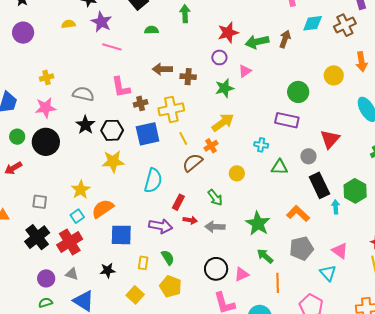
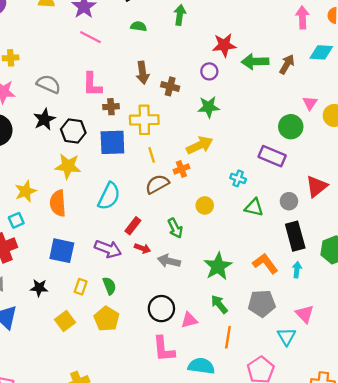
brown arrow: (162, 69) -> (143, 73), turned -108
pink triangle: (245, 71) -> (310, 103), moved, turned -32
cyan arrow: (336, 207) -> (297, 270), moved
orange semicircle: (103, 209) -> (58, 203), moved, turned -70

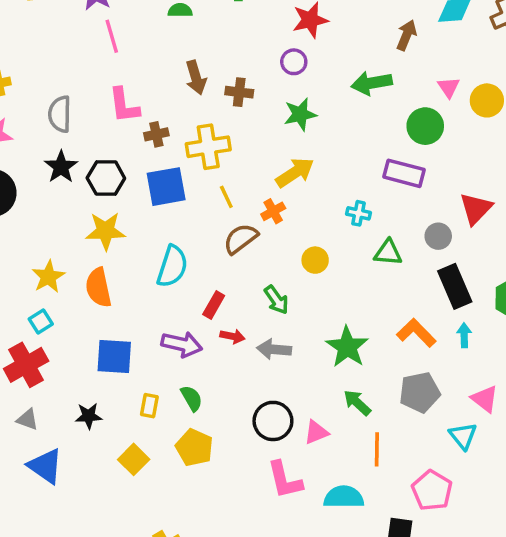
pink line: (90, 37) -> (112, 36), turned 55
green arrow: (255, 62) -> (372, 83), moved
gray semicircle: (49, 84) -> (60, 114), turned -105

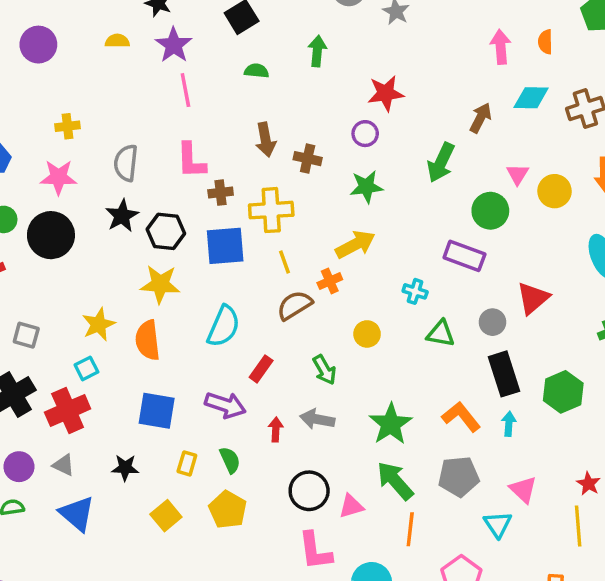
green arrow: (372, 83) -> (441, 162), turned -60
red arrow: (232, 336) -> (276, 429), moved, turned -105
green arrow: (357, 403) -> (395, 481), size x1.4

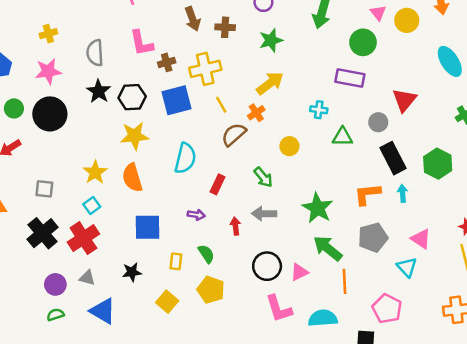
purple arrow: (225, 405) -> (196, 215), size x0.6
orange L-shape: (461, 417) -> (367, 194), turned -48

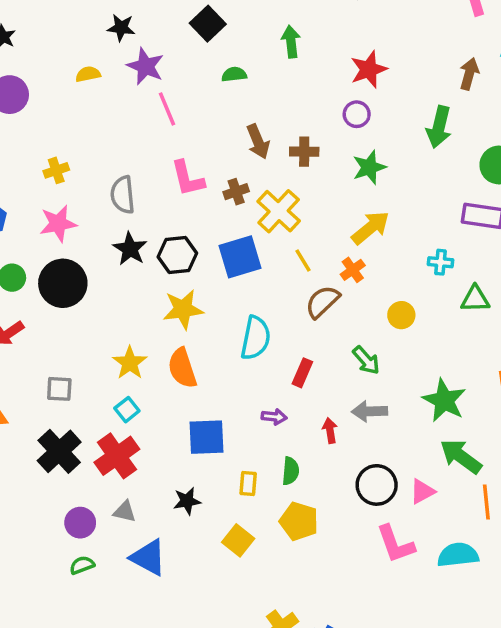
brown cross: (167, 62) -> (236, 192), moved
yellow cross: (205, 69) -> (279, 211), turned -32
green semicircle: (206, 254) -> (291, 471), turned 42

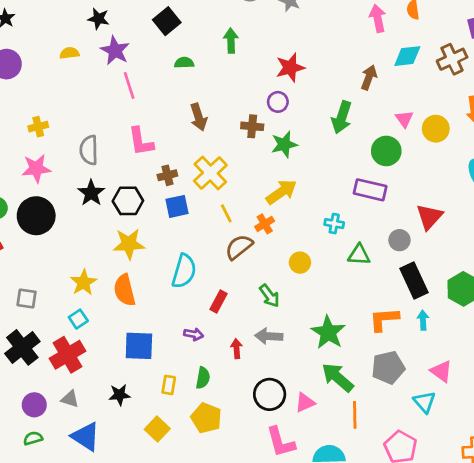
brown cross: (304, 152) -> (252, 126), moved
brown cross: (236, 192) -> (167, 175), moved
blue square: (240, 257) -> (177, 206), size x0.7

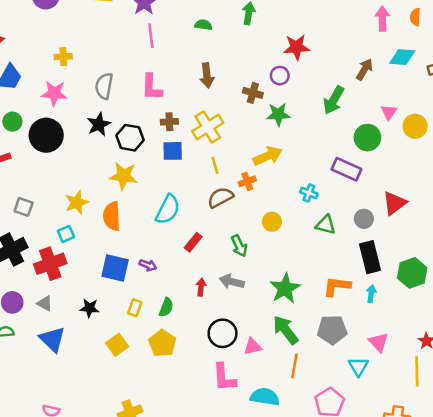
purple arrow: (194, 334) -> (148, 265), moved

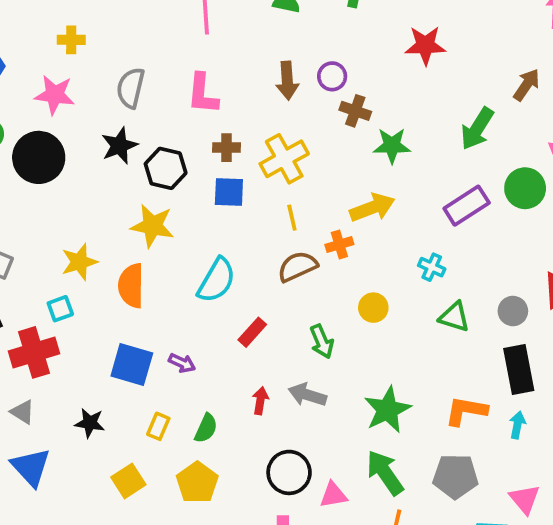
purple circle: (280, 76) -> (332, 76), moved
purple rectangle: (347, 169) -> (467, 206), moved, turned -60

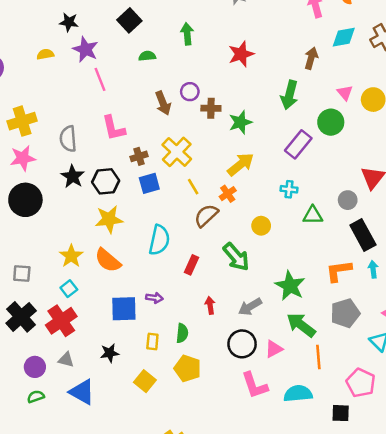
yellow cross: (71, 40) -> (22, 121), size x1.6
orange semicircle: (131, 286) -> (108, 260), turned -32
green arrow: (322, 341) -> (236, 257), size x1.4
gray arrow: (307, 395) -> (250, 307), moved, turned -30

